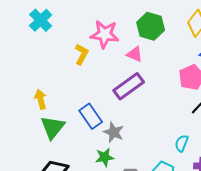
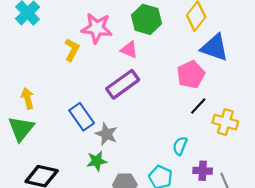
green triangle: (53, 127) -> (21, 129), moved

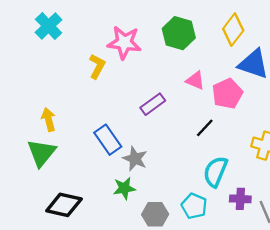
pink triangle: (129, 50) -> (195, 81), moved
purple rectangle: (123, 84) -> (153, 104), size x0.7
black line: (198, 106) -> (205, 128), moved
cyan semicircle: (180, 146) -> (215, 172), size x1.5

